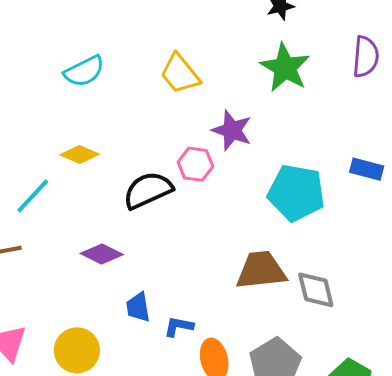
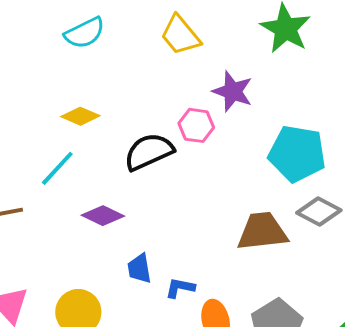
cyan line: (33, 196) -> (57, 168), moved
gray diamond: (316, 290) -> (319, 211), moved, turned -48

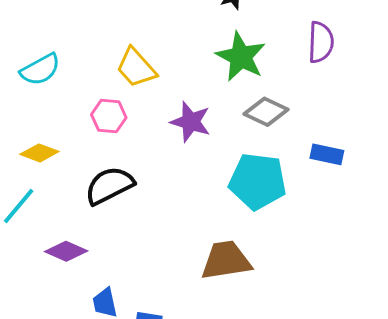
pink hexagon: (196, 125) -> (109, 116), moved
gray diamond: (319, 211) -> (266, 112), moved

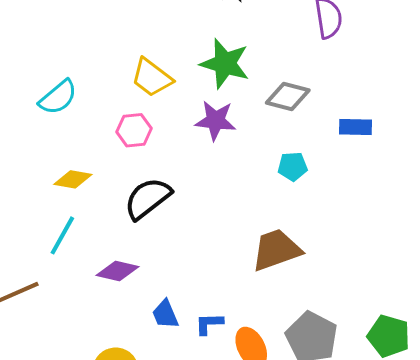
green star: (241, 57) -> (225, 64), moved
cyan pentagon: (258, 181) -> (293, 166), size x0.5

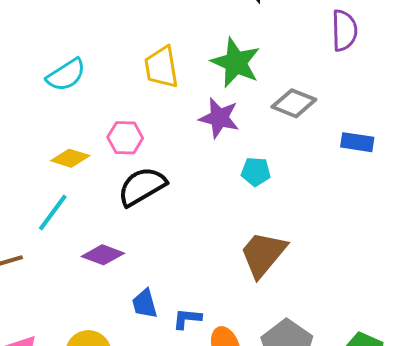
yellow trapezoid: (152, 78) -> (161, 67), turned 36
pink hexagon: (134, 130) -> (125, 138), moved
cyan pentagon: (293, 166) -> (256, 172), moved
brown trapezoid: (276, 250) -> (263, 254), turned -38

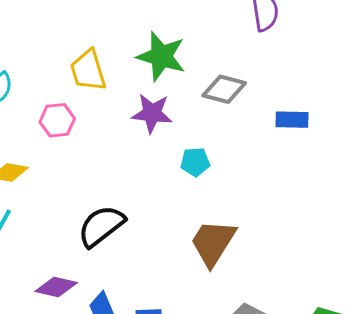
pink hexagon: (125, 138) -> (57, 120), moved
black semicircle: (142, 186) -> (101, 226), moved
purple diamond: (103, 255) -> (56, 287), moved

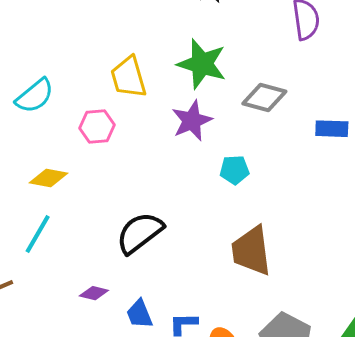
purple star: (152, 113) -> (192, 121), turned -30
brown trapezoid: (213, 243) -> (251, 251), turned -40
purple diamond: (56, 287) -> (94, 293), size x0.7

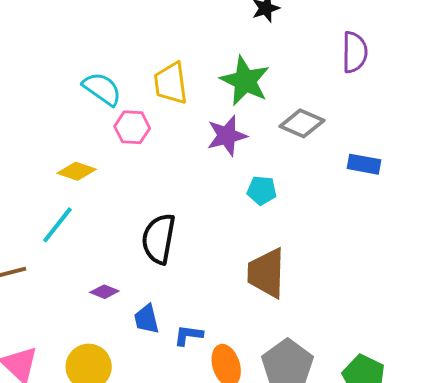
cyan semicircle: (35, 96) -> (102, 89), moved, turned -114
black semicircle: (140, 233) -> (159, 239), turned -51

